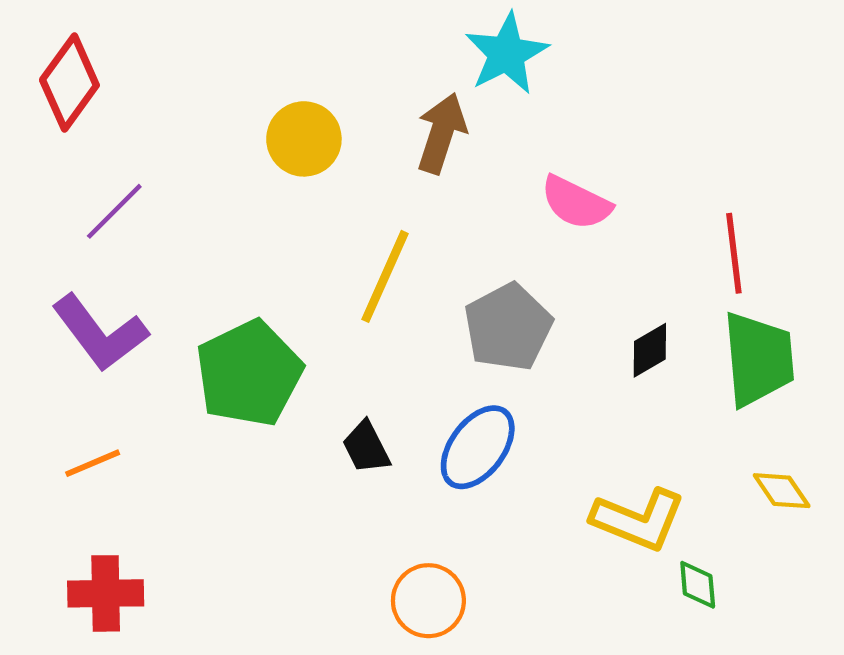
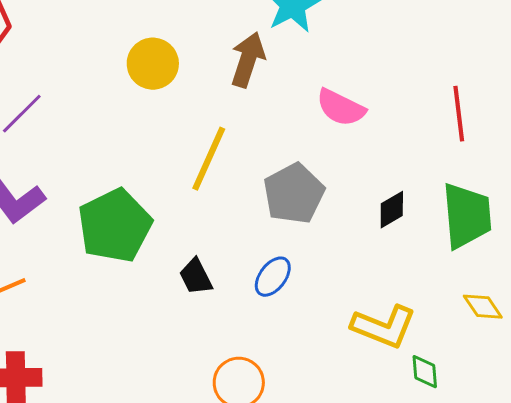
red line: (734, 253) -> (459, 114), moved
blue ellipse: (478, 447) -> (273, 277), size x0.7

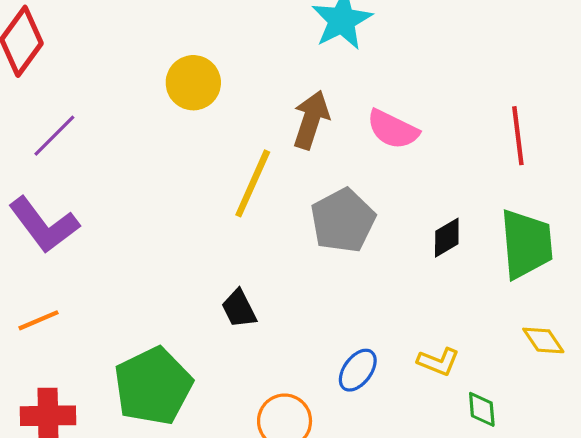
brown arrow: (248, 60) -> (311, 120), moved
green pentagon: (115, 226) -> (153, 386), moved
blue ellipse: (273, 277) -> (358, 370), moved
yellow L-shape: (384, 327) -> (438, 362), size x0.6

